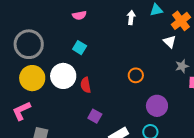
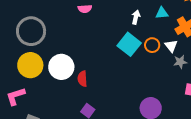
cyan square: (80, 48) -> (129, 44), moved, size x1.6
gray star: (182, 66) -> (180, 62), moved
orange circle: (136, 75) -> (152, 45), moved

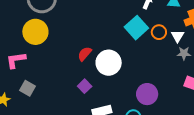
white circle: (61, 67) -> (109, 63), moved
red semicircle: (82, 79) -> (85, 54), turned 35

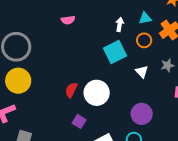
cyan square: (136, 28) -> (115, 52), turned 30
orange circle: (159, 32) -> (144, 40), moved
white triangle: (178, 36) -> (142, 72), moved

